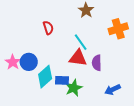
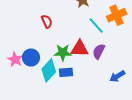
cyan line: (81, 42) -> (96, 25), moved
purple semicircle: (97, 63) -> (99, 51), turned 35
green star: (74, 88) -> (63, 53), moved, turned 30

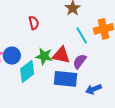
blue rectangle: (66, 72) -> (66, 79), moved, size x1.6

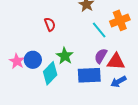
red triangle: (61, 55) -> (116, 62), moved
green star: (44, 56) -> (65, 56), turned 30

